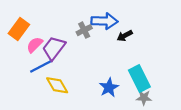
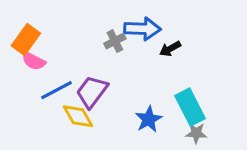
pink semicircle: (35, 45) -> (34, 61), moved, turned -108
purple trapezoid: (54, 48) -> (92, 92), moved

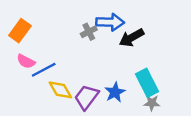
black arrow: (170, 49) -> (132, 38), size x1.5
pink semicircle: (34, 61) -> (26, 61), moved
purple trapezoid: (92, 92) -> (86, 97), moved

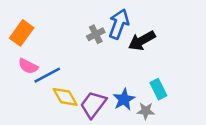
blue arrow: (110, 22) -> (119, 24), turned -72
cyan rectangle: (147, 83) -> (158, 89), size x0.7
gray star: (152, 103) -> (146, 111), moved

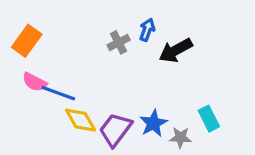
blue arrow: (119, 24) -> (147, 30), size x0.6
blue line: (47, 75) -> (58, 93), turned 48
cyan rectangle: (158, 89) -> (209, 119), moved

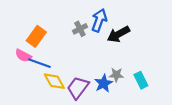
blue arrow: (147, 30) -> (99, 20), size x1.5
orange rectangle: (27, 41) -> (36, 36), moved
gray star: (180, 138) -> (116, 75), moved

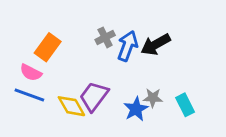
blue arrow: (99, 20) -> (128, 46), moved
blue line: (39, 63) -> (29, 95), moved
purple trapezoid: (78, 88) -> (94, 96), moved

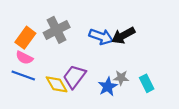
gray cross: (105, 37) -> (57, 30), moved, size x1.6
blue arrow: (128, 46) -> (101, 37), turned 90
orange rectangle: (48, 47) -> (25, 38), moved

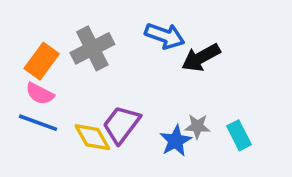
blue arrow: (101, 37) -> (165, 36), moved

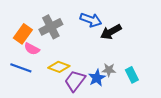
pink semicircle: (40, 94) -> (32, 49), moved
purple trapezoid: (121, 124) -> (75, 81), moved
yellow diamond: (92, 137) -> (59, 67), moved, turned -40

